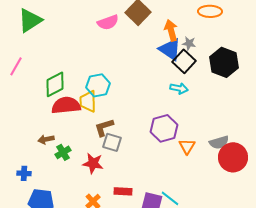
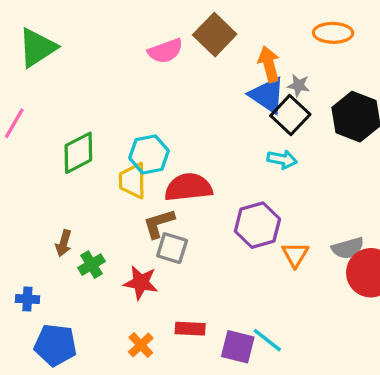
red semicircle: (66, 105) -> (188, 187), moved
brown arrow: (46, 139) -> (64, 243), turned -63

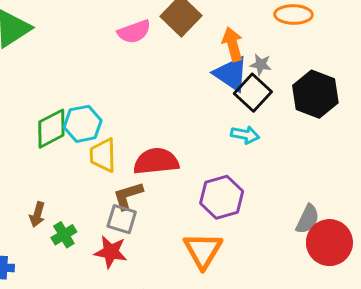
cyan hexagon: (149, 154) -> (83, 124), moved
gray square: (172, 248) -> (122, 219), moved
gray semicircle: (348, 248) -> (308, 219), turned -48
orange triangle: (295, 255) -> (203, 250), moved, size x1.5

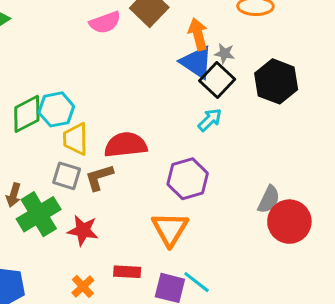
cyan arrow: (245, 135) -> (210, 120), turned -55
gray square: (122, 219) -> (67, 176), moved
green cross: (64, 235) -> (39, 214), size x1.8

